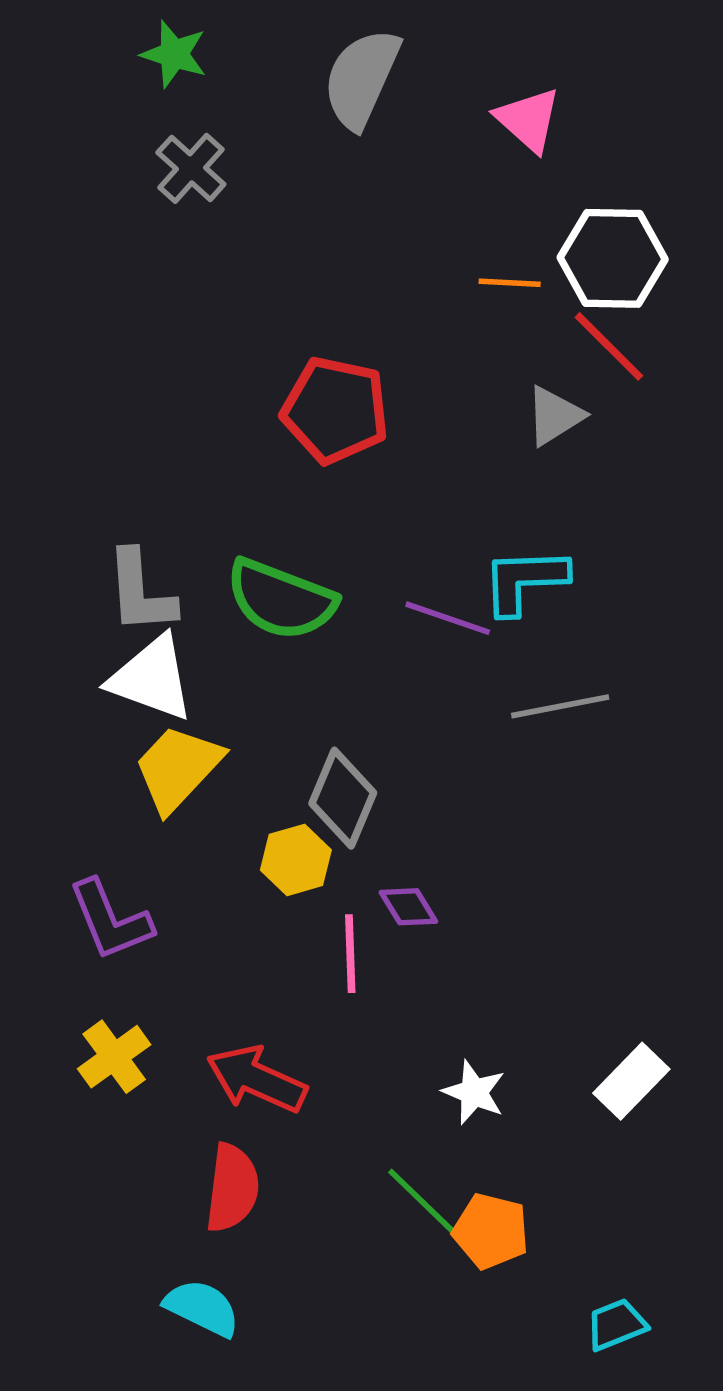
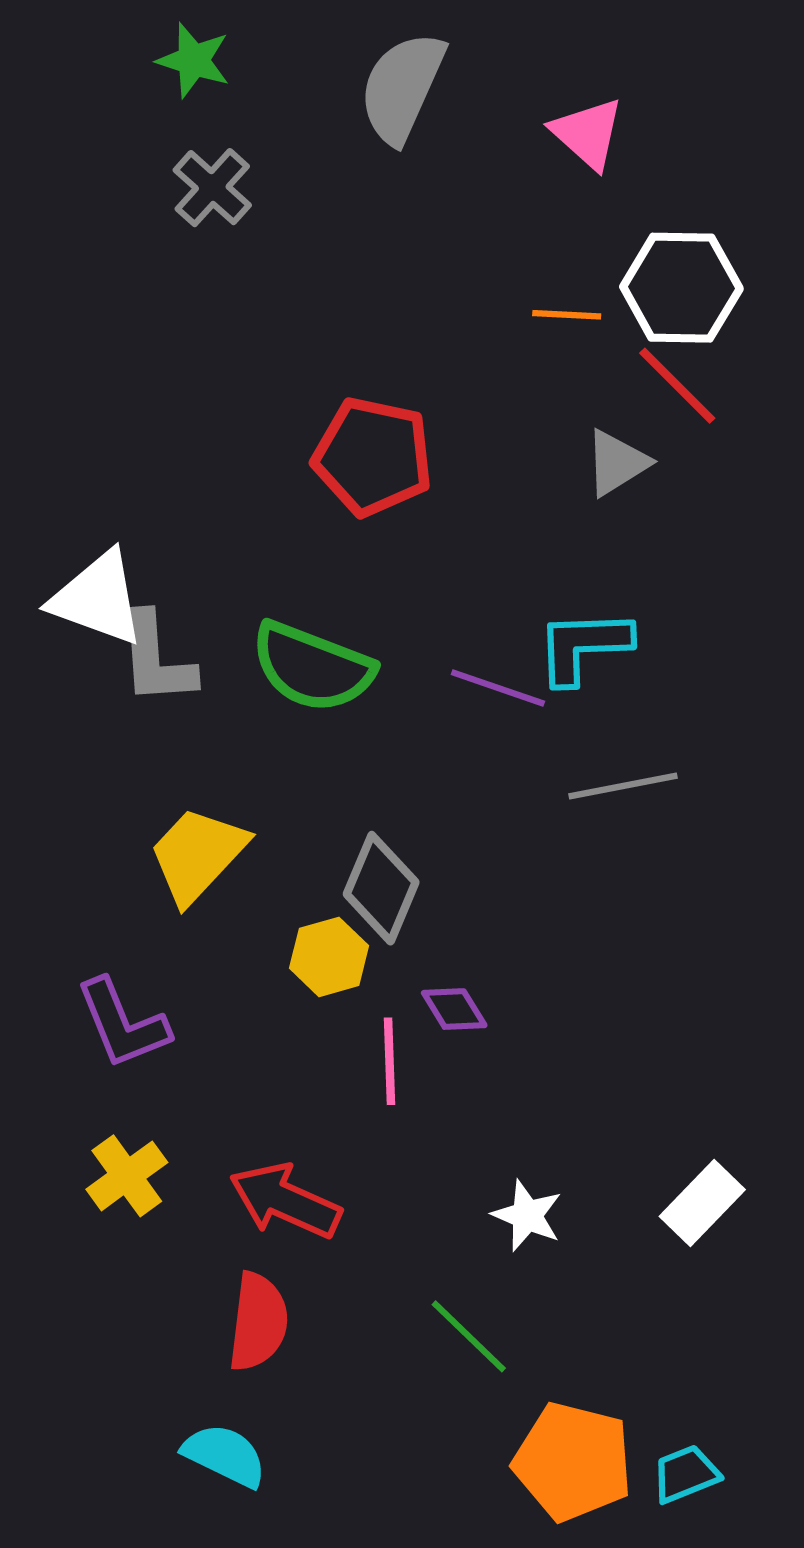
white triangle: (152, 678) -> (98, 598), moved
orange pentagon: (491, 1231) -> (573, 1462), moved, size x1.4

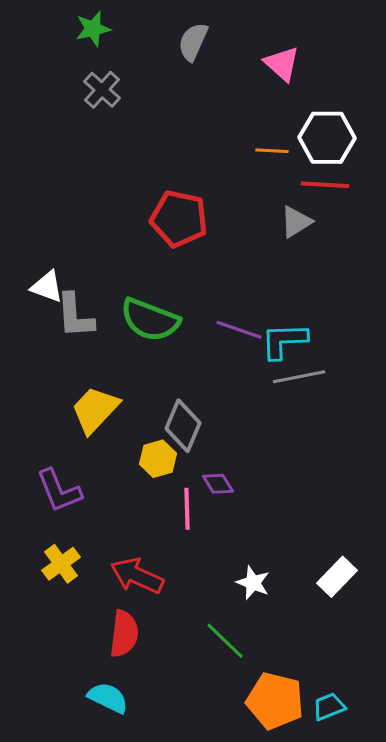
green star: (193, 60) -> (93, 29), turned -30
gray semicircle: (402, 87) -> (193, 42), size x0.7
red line: (677, 386) -> (325, 185), turned -42
white triangle: (98, 598) -> (47, 287), size x0.7
cyan L-shape: (583, 646) -> (284, 341), moved

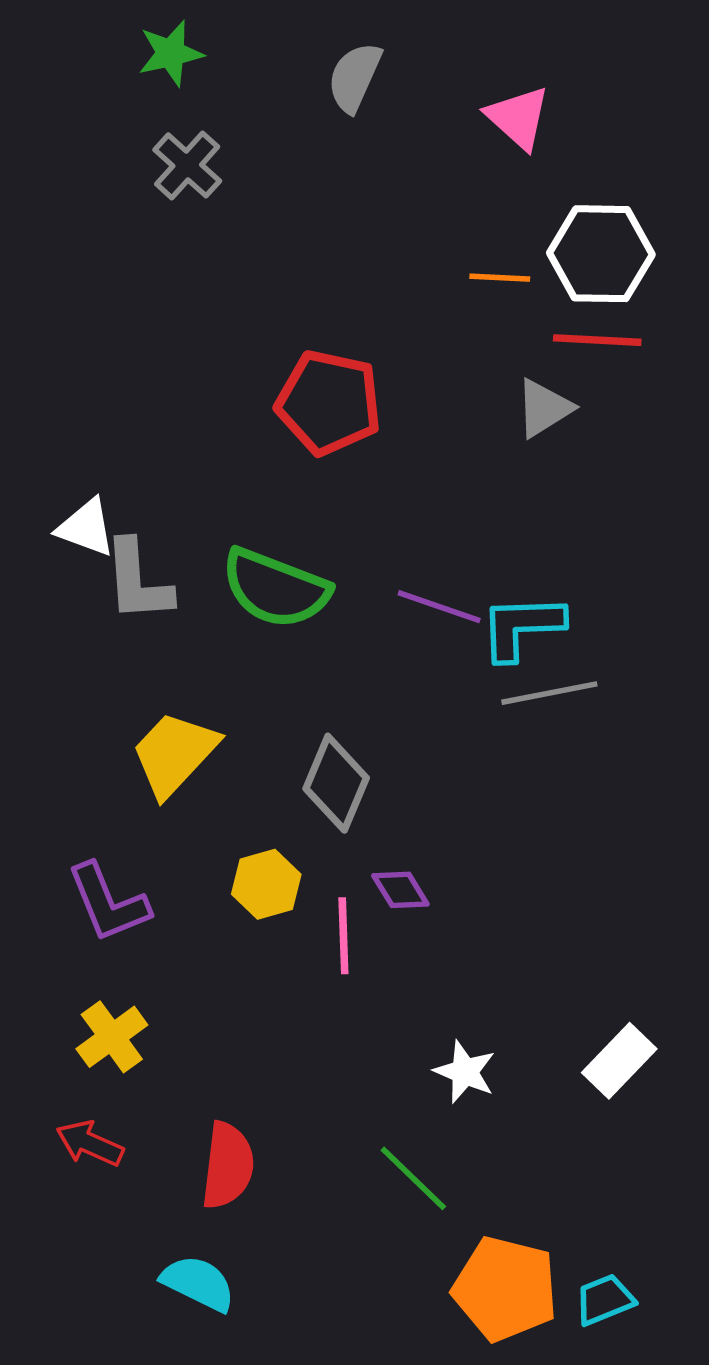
yellow hexagon: (158, 459) -> (266, 884), moved
red arrow: (137, 576) -> (90, 1143), moved, size x0.7

